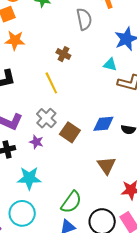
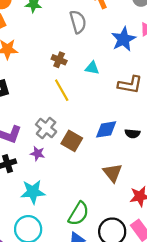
cyan triangle: (110, 65) -> (92, 68), moved
yellow line: (51, 83) -> (62, 90), moved

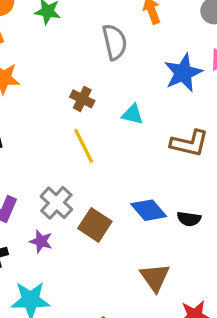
blue diamond: (106, 129) -> (149, 210), turned 55

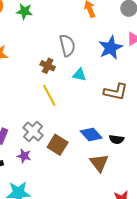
gray semicircle: (115, 42) -> (67, 45), moved
brown triangle: (155, 277) -> (99, 163), moved

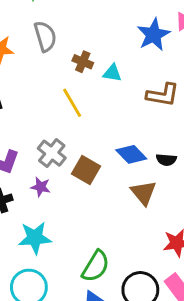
gray semicircle: (67, 45) -> (45, 36), moved
brown cross: (48, 66) -> (83, 62), moved

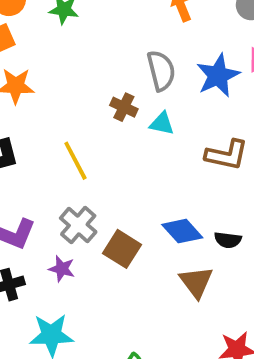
gray semicircle: (45, 36) -> (161, 71), moved
yellow line: (72, 103) -> (75, 161), moved

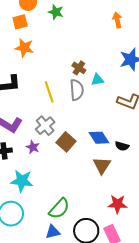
gray semicircle: (161, 71) -> (77, 90), moved
cyan triangle: (162, 124) -> (97, 80), turned -32

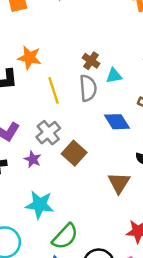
orange star: (24, 48) -> (29, 58), moved
blue diamond: (99, 138) -> (117, 122), moved
cyan star: (22, 181) -> (40, 205), moved

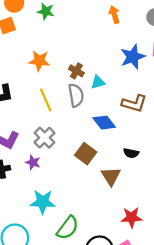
orange star: (29, 58) -> (39, 61), moved
brown square: (74, 153) -> (86, 154), moved

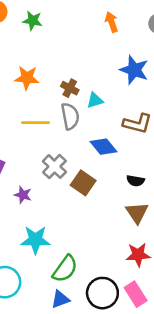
blue star: (133, 57) -> (134, 70), turned -30
yellow line: (46, 100) -> (36, 123), turned -65
gray cross: (44, 138) -> (54, 167), moved
brown triangle: (111, 176) -> (137, 213), moved

